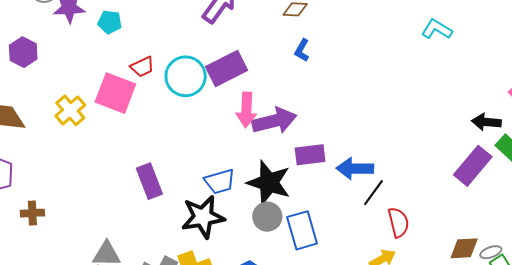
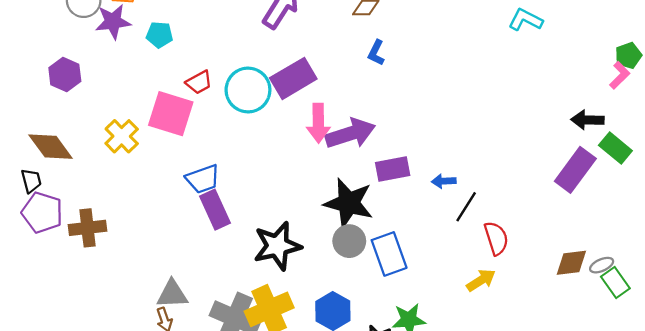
blue arrow: (355, 168) -> (444, 181), size x0.6
blue trapezoid: (220, 181) -> (203, 179), moved
brown cross: (32, 213) -> (88, 228), moved, size x1.4

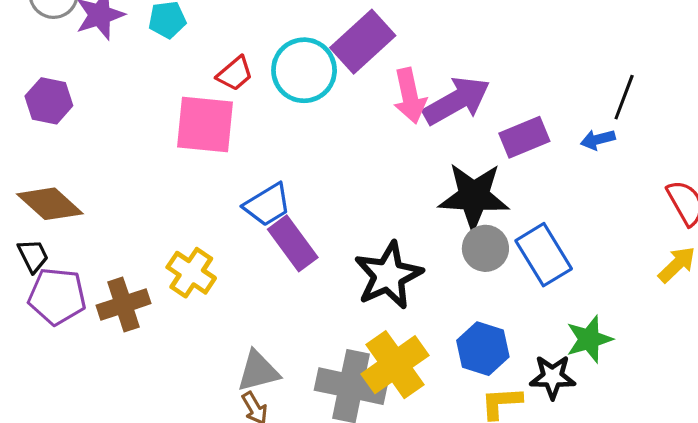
yellow cross: (122, 136) -> (191, 273), moved
black line: (466, 207) -> (624, 97), moved

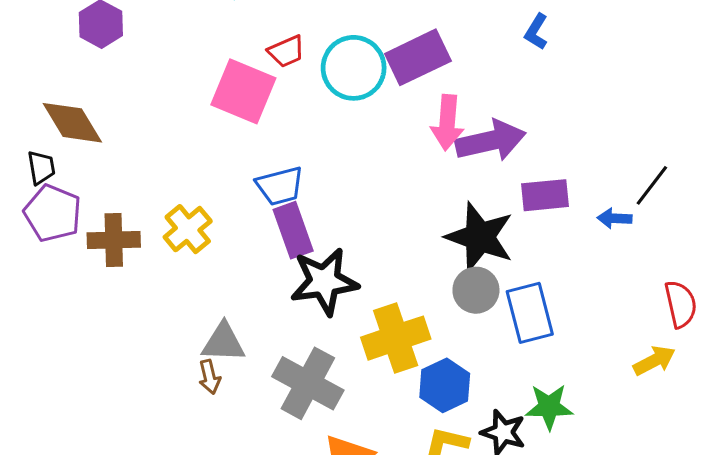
black star: (388, 275) -> (324, 281), moved
yellow cross: (395, 365) -> (396, 338), moved

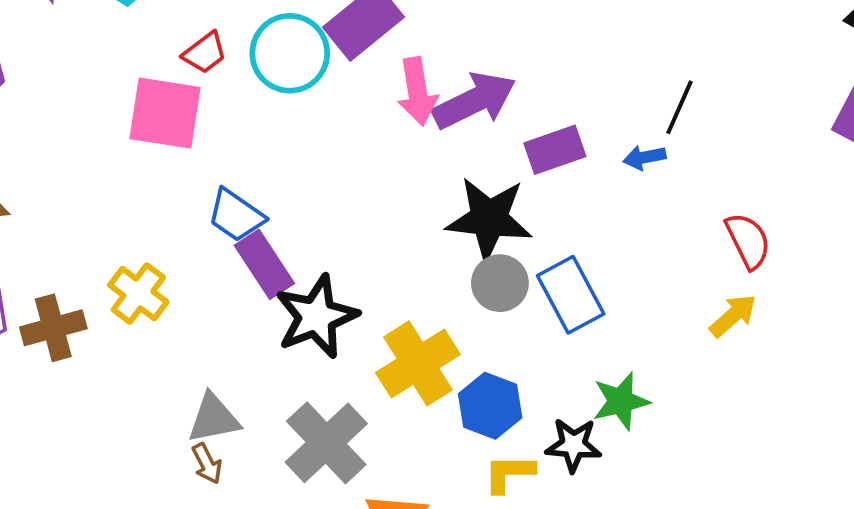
blue trapezoid: (280, 186) -> (236, 215), turned 63
gray cross: (308, 383) -> (326, 443), turned 32

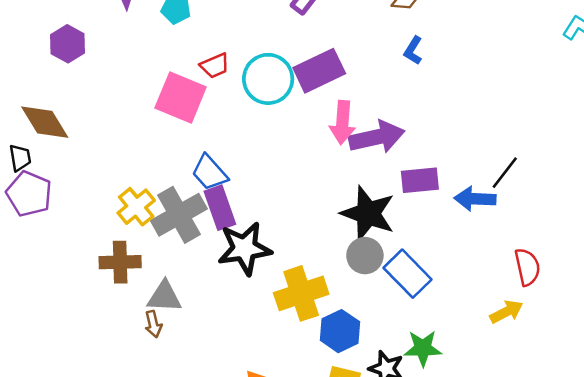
blue arrow: (644, 157) -> (475, 199), size x1.5
blue rectangle: (571, 295) -> (408, 274), turned -30
brown cross: (53, 328) -> (120, 262), moved
gray cross: (326, 443) -> (179, 215), moved

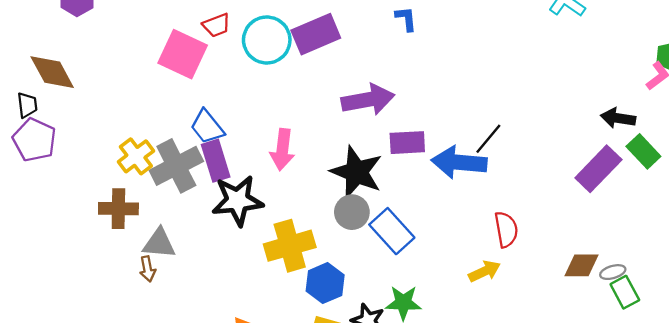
blue L-shape: (413, 51) -> (406, 19), turned 140
pink arrow: (342, 123) -> (282, 150), moved
blue arrow: (475, 199) -> (459, 162), size x1.4

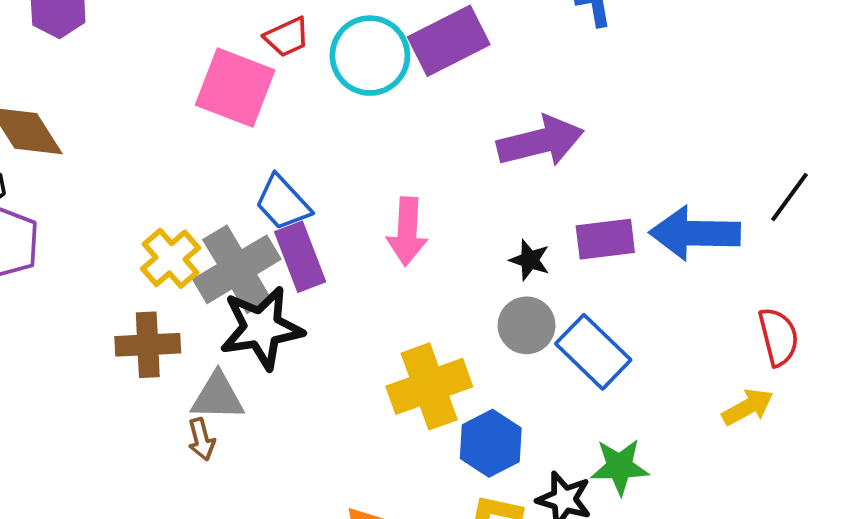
black line: (488, 139) -> (789, 197), moved
purple rectangle: (407, 143) -> (605, 239), moved
black star: (357, 172) -> (530, 260), size x0.5
black star: (237, 201) -> (262, 328), moved

